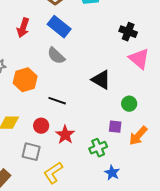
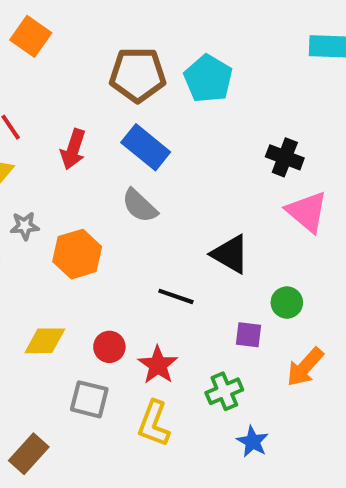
black line: (57, 101) -> (176, 296), moved
purple square: (115, 127) -> (249, 335), moved
yellow L-shape: (53, 173) -> (154, 423), moved, turned -35

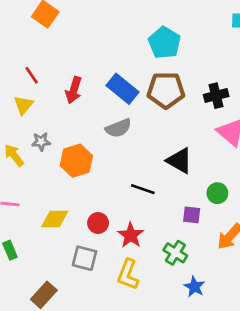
brown pentagon: (138, 75) -> (166, 90), moved
black cross: (285, 157) -> (216, 96), turned -35
gray semicircle: (140, 206) -> (118, 128), turned -65
green cross: (224, 391) -> (175, 253), turned -35

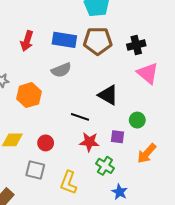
blue rectangle: (122, 89) -> (64, 40), turned -30
red star: (131, 235) -> (89, 142), moved, turned -30

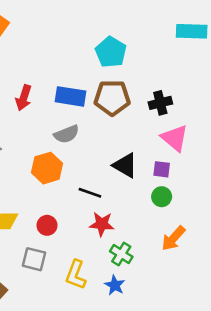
orange hexagon: (29, 95) -> (47, 168), moved
purple square: (117, 137) -> (162, 169), moved
blue star: (120, 192) -> (115, 285), moved

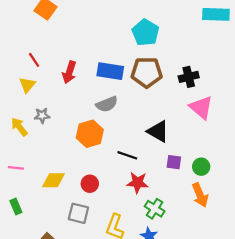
purple square: (162, 169) -> (174, 162), moved
green circle: (162, 197) -> (201, 167), moved
orange arrow: (173, 238) -> (200, 195), turned -65

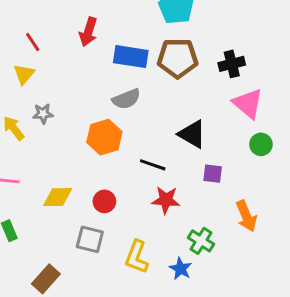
red arrow: (69, 72) -> (88, 32), moved
green circle: (201, 167) -> (261, 144), moved
green cross: (155, 209) -> (201, 241), moved

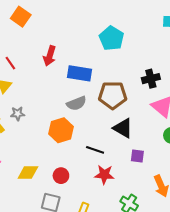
brown pentagon: (178, 58) -> (113, 95), moved

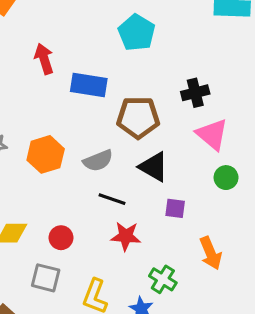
red arrow: (50, 56) -> (44, 59), turned 144
gray semicircle: (76, 103) -> (98, 161), moved
orange hexagon: (61, 130) -> (46, 154), moved

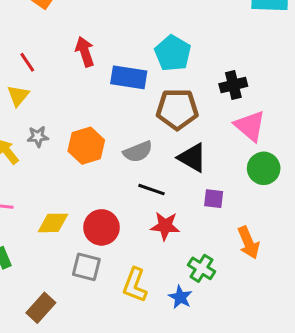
cyan pentagon: (137, 33) -> (173, 53), moved
green circle: (226, 178) -> (264, 168), size x1.4
red circle: (61, 238) -> (101, 227), size x1.5

